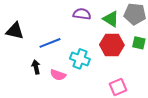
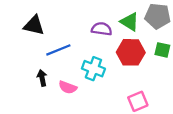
purple semicircle: (82, 14) -> (102, 29), moved
black triangle: (15, 31) -> (34, 25), moved

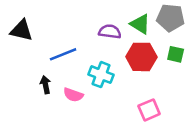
black triangle: (34, 25) -> (21, 30), moved

